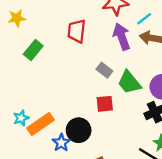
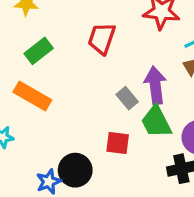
purple arrow: (122, 37) -> (155, 85), moved
orange rectangle: (40, 124) -> (32, 96), moved, turned 52

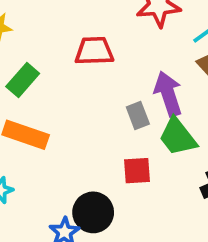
red trapezoid: (102, 38) -> (94, 51), turned 80
gray rectangle: (127, 98) -> (138, 115), turned 30

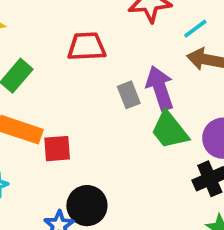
gray rectangle: (138, 115) -> (129, 95), moved
red square: (137, 171) -> (57, 149), moved

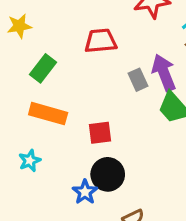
red square: (57, 149) -> (100, 133), moved

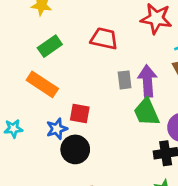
cyan star: (30, 161) -> (13, 129), moved
blue star: (85, 192) -> (57, 129), moved

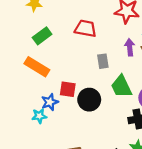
purple arrow: (147, 81) -> (130, 47), moved, size x0.7
cyan star: (13, 129) -> (39, 116), moved
black circle: (75, 149) -> (89, 100), moved

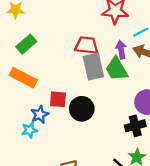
red trapezoid: (85, 28) -> (87, 45), moved
gray rectangle: (103, 61) -> (93, 67), size x1.6
green trapezoid: (121, 86) -> (116, 69), moved

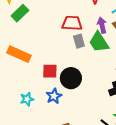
green rectangle: (26, 44) -> (20, 13), moved
gray rectangle: (93, 67) -> (79, 41), size x0.6
blue star: (40, 114) -> (54, 96), moved

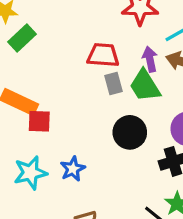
red square: (50, 71) -> (39, 121), moved
black circle: (71, 78) -> (130, 132), moved
cyan star: (27, 99) -> (30, 173), size x1.5

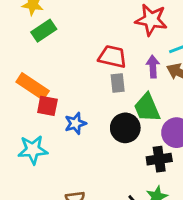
green trapezoid: (145, 86) -> (147, 108), moved
blue star: (73, 169) -> (75, 123), moved

